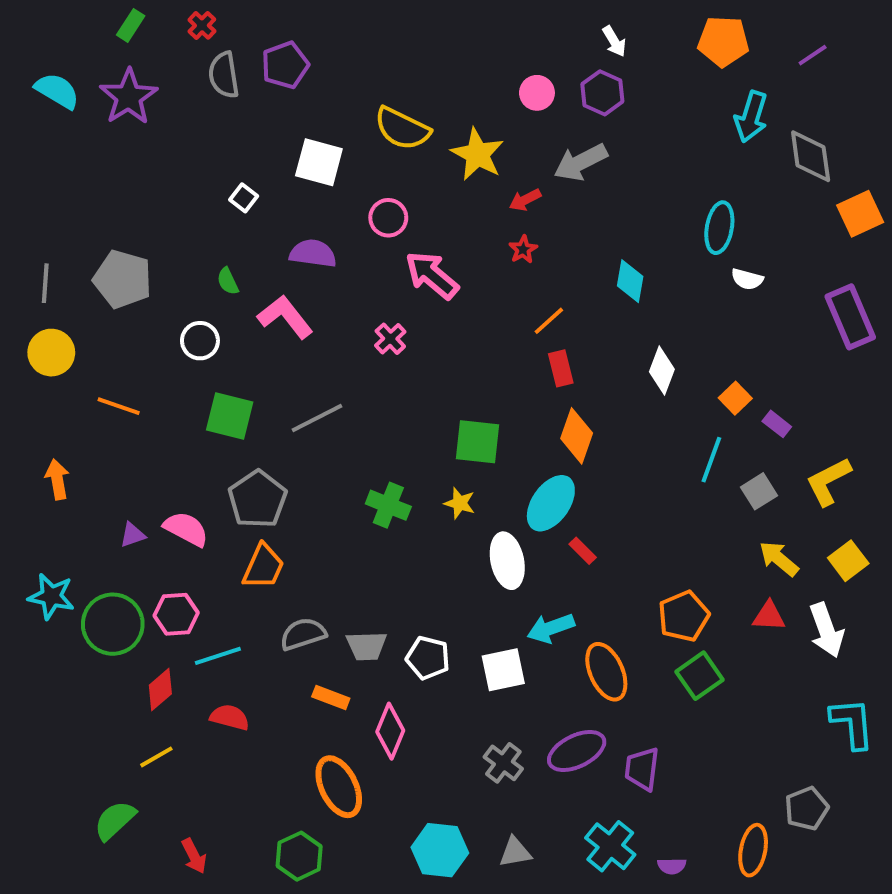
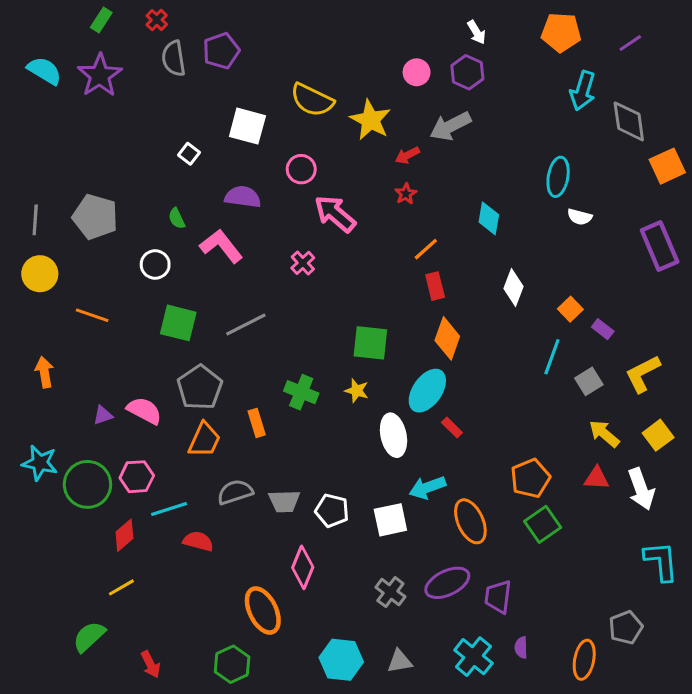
orange rectangle: (331, 697) -> (257, 423), moved, turned 52
red semicircle: (230, 717) -> (198, 541), moved
purple semicircle: (672, 866) -> (521, 647), moved, turned 90

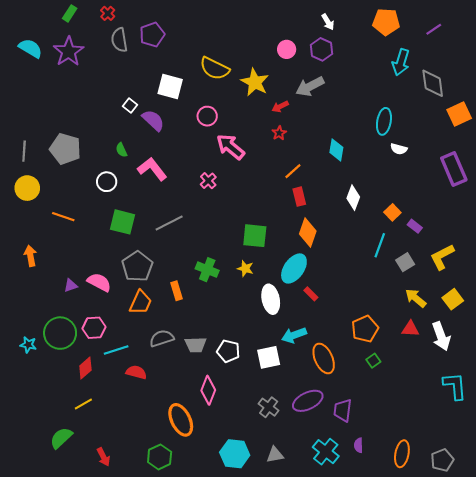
purple semicircle: (243, 197) -> (153, 120), moved, turned 35
cyan star: (40, 463) -> (28, 345), moved, size x0.7
green square: (543, 524) -> (373, 361), size x0.6
gray pentagon: (626, 627) -> (442, 460), moved

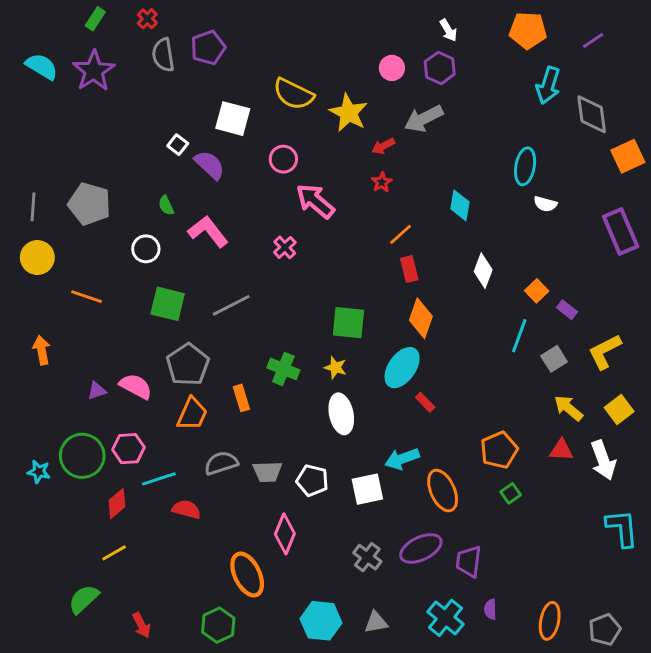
white ellipse: (271, 299) -> (341, 414), moved

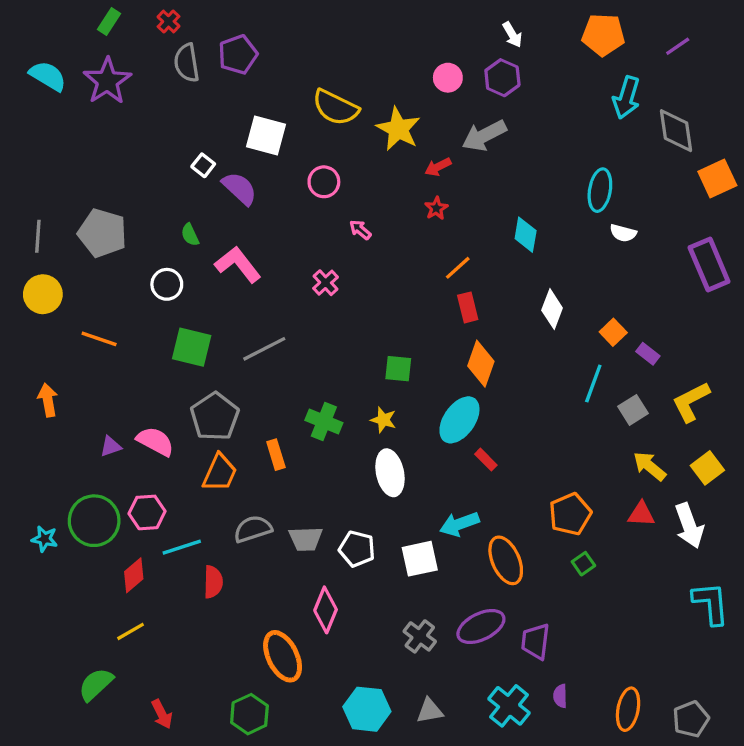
pink arrow: (315, 201) -> (360, 230), size x0.5
green square: (348, 323) -> (398, 369), size x0.7
red semicircle: (186, 509) -> (213, 582), turned 76

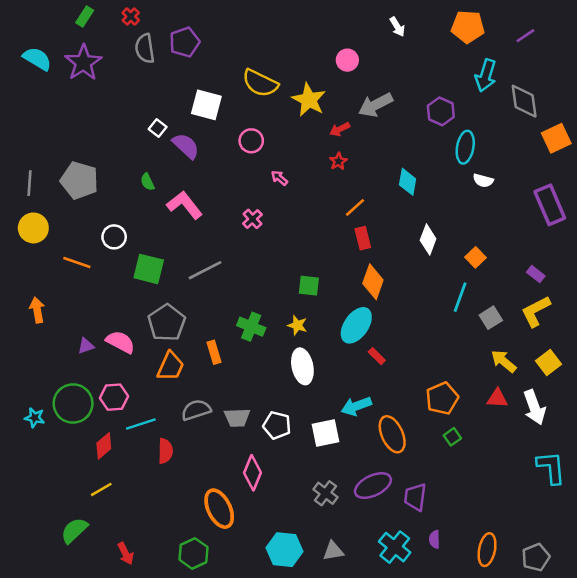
purple hexagon: (502, 78) -> (441, 111), moved
white circle: (167, 284) -> (114, 237), moved
purple rectangle: (648, 354) -> (536, 274), moved

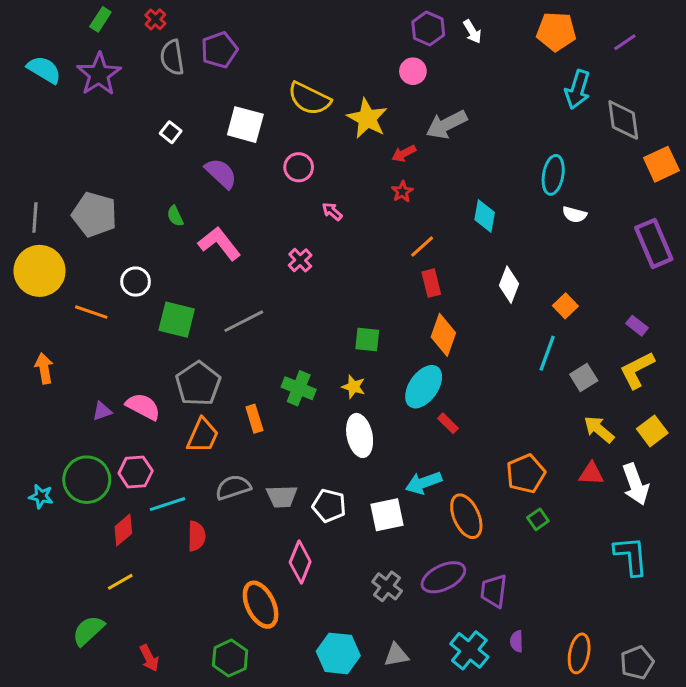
purple hexagon: (441, 111) -> (428, 29), moved
white square: (158, 128) -> (171, 132), moved
yellow circle: (33, 228) -> (40, 271), size x1.4
cyan L-shape: (551, 468) -> (631, 556), moved

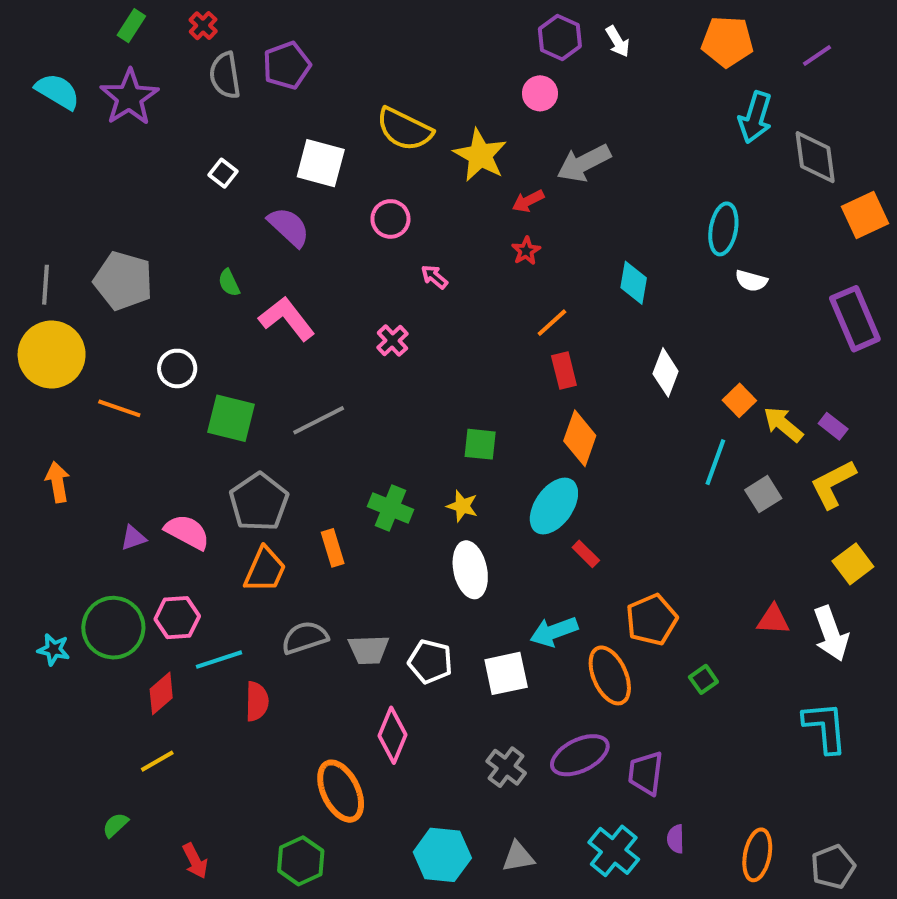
yellow arrow: (599, 429) -> (783, 424), moved
orange pentagon: (526, 474) -> (652, 620), moved
green semicircle: (88, 631) -> (115, 825), size x0.6

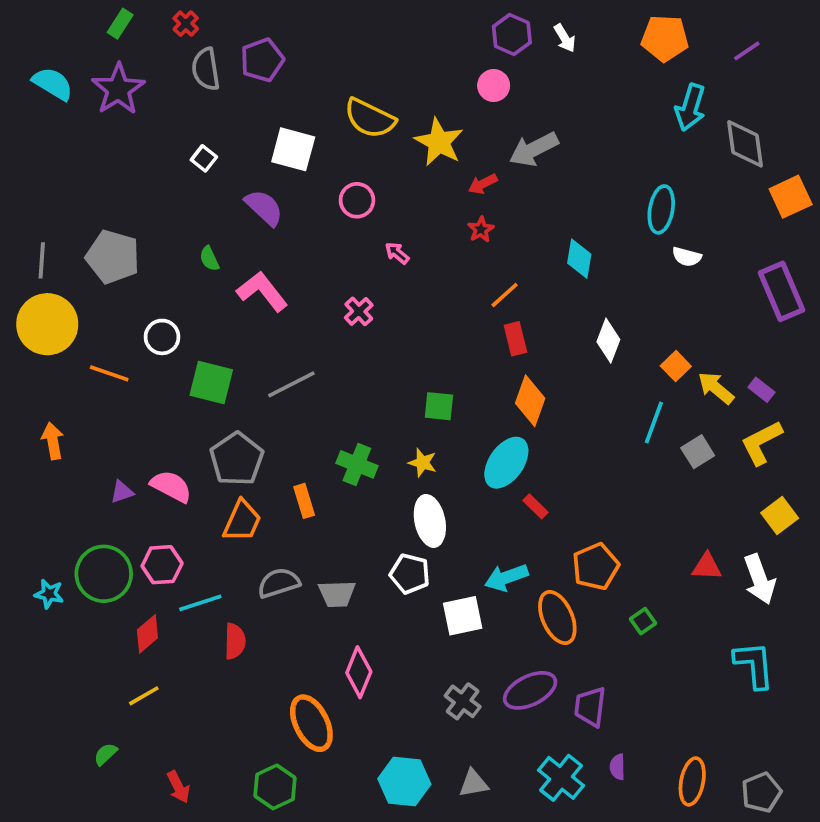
white pentagon: (430, 662) -> (410, 574), moved

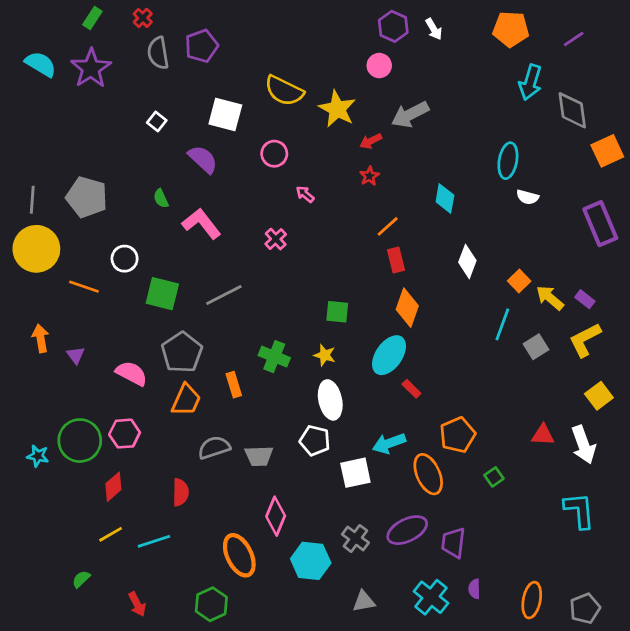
purple triangle: (122, 492) -> (76, 355), moved, turned -48
cyan line: (200, 603) -> (154, 541), moved
cyan hexagon: (404, 781) -> (311, 561), moved

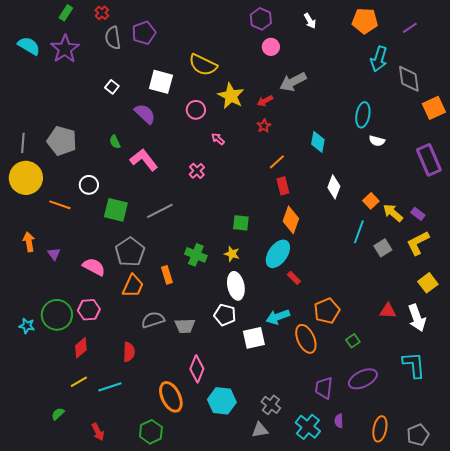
purple hexagon: (393, 26) -> (261, 19), moved
yellow star: (337, 109) -> (231, 96), moved
purple ellipse: (407, 530) -> (363, 379), moved
gray cross: (355, 538) -> (271, 405), moved

